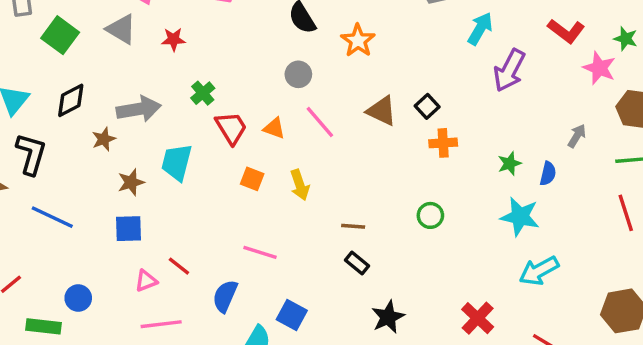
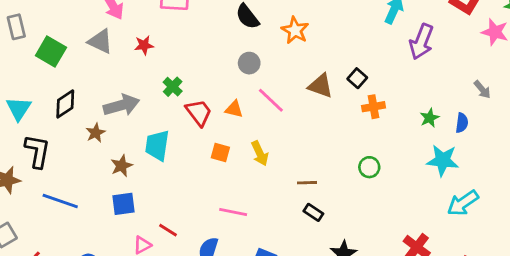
gray arrow: (577, 136) -> (482, 89), turned 114

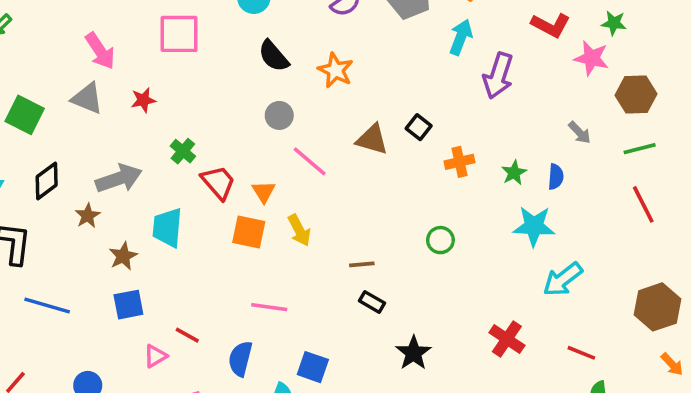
orange cross: (373, 107) -> (460, 162), moved
orange triangle: (234, 109) -> (264, 192), moved, turned 48
orange square: (220, 153) -> (249, 232), size x1.4

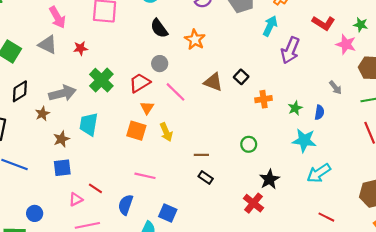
green cross: (183, 151) -> (101, 80), size x1.6
red trapezoid: (218, 182) -> (140, 83), moved, turned -85
red cross: (507, 339) -> (253, 203), moved
black star: (413, 353) -> (269, 179), moved

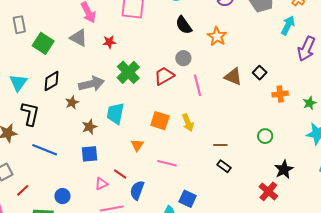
pink line: (175, 92) -> (198, 85), turned 30
orange triangle: (147, 108) -> (137, 145), moved
blue semicircle: (126, 205) -> (137, 190), moved

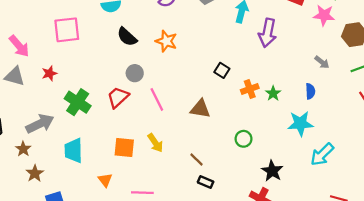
brown triangle: (233, 77) -> (200, 109), moved
green star: (310, 103) -> (273, 93), moved
brown star: (89, 127) -> (35, 173), moved
brown line: (220, 145) -> (197, 159), turned 56

